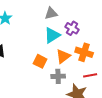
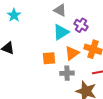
gray triangle: (51, 13) -> (60, 10), turned 40
orange square: (40, 61) -> (49, 58), turned -32

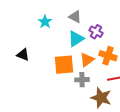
cyan star: (14, 15) -> (45, 22), moved
orange square: (49, 58) -> (64, 65), size x1.5

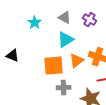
purple cross: (96, 32) -> (90, 20), moved
gray cross: (82, 80) -> (64, 88), moved

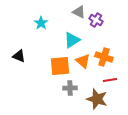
gray triangle: (65, 18) -> (79, 12), moved
orange triangle: (77, 61) -> (83, 61), turned -42

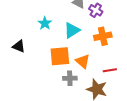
cyan star: (41, 23) -> (45, 23), moved
orange cross: (104, 57) -> (103, 36), moved, turned -30
orange triangle: (83, 61) -> (83, 61), moved

